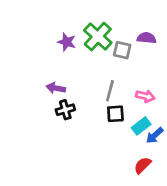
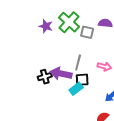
purple arrow: (56, 88) -> (61, 74), moved, size x1.5
cyan rectangle: (141, 126) -> (76, 89), moved

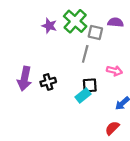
gray line: (78, 63) -> (85, 54), moved
purple arrow: (61, 74) -> (25, 79), moved, turned -90

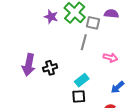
black square: (90, 85) -> (79, 96), moved

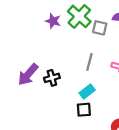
gray line: (84, 42) -> (89, 62), moved
purple arrow: (29, 65) -> (28, 74), turned 30

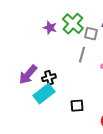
gray line: (89, 62) -> (82, 55), moved
cyan rectangle: (87, 92) -> (44, 94), moved, size x1.5

